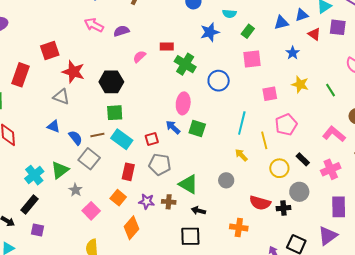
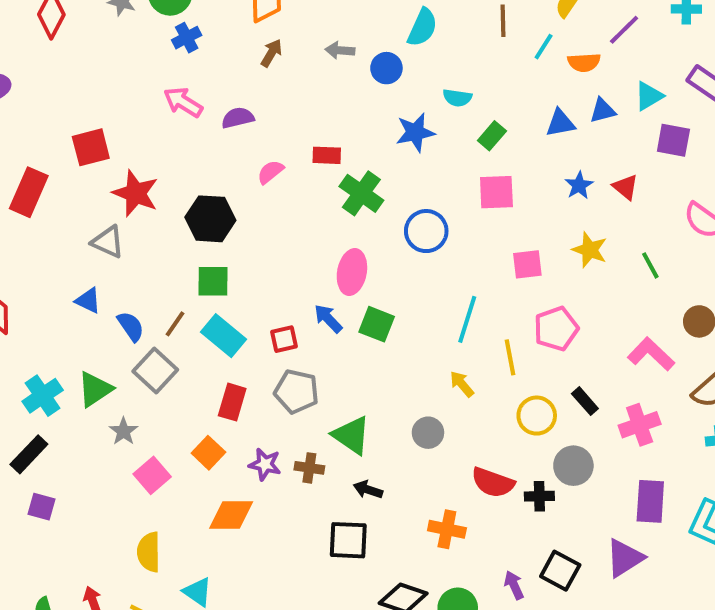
red triangle: (314, 34) -> (625, 187), moved
brown line: (97, 135) -> (175, 324), turned -48
orange diamond: (132, 228) -> (231, 515), turned 45

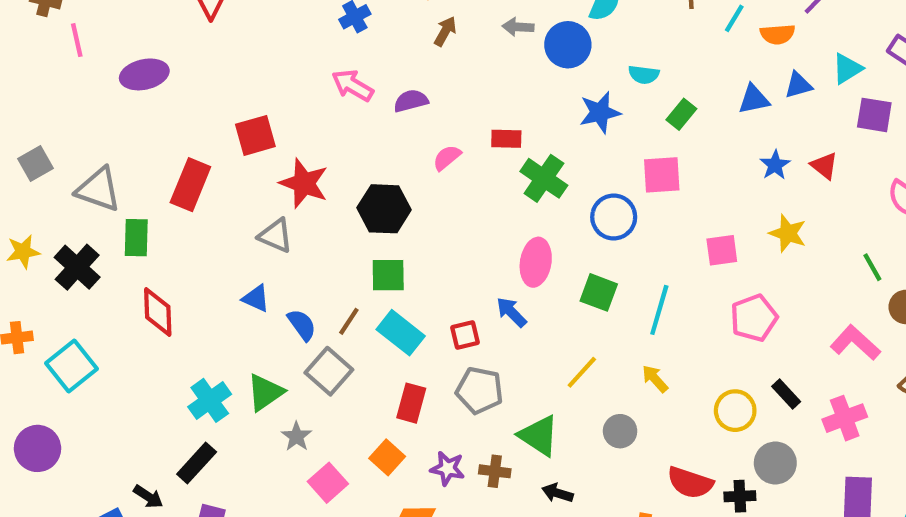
blue circle: (386, 68) -> (568, 45), size x1.4
pink square: (496, 192) -> (662, 175), moved
green line: (650, 265) -> (872, 267), moved
green square: (377, 324) -> (599, 292), moved
yellow line: (510, 357) -> (582, 372), moved, turned 54

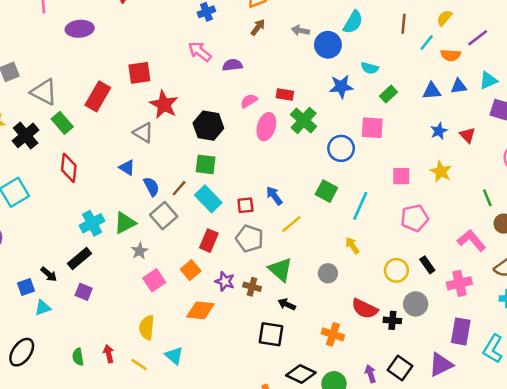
green rectangle: (136, 238) -> (62, 123), turned -50
pink ellipse: (536, 262) -> (266, 127), moved
yellow line: (582, 372) -> (291, 224), moved

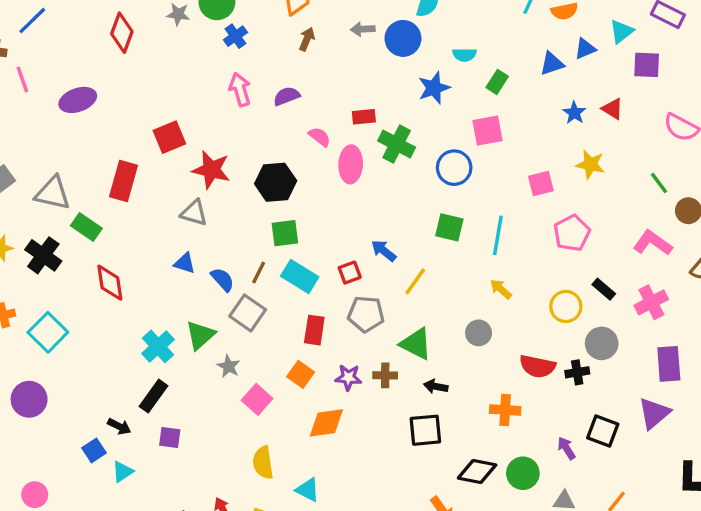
pink arrow: (200, 51) -> (240, 90), turned 50
pink semicircle: (249, 101) -> (320, 137), turned 84

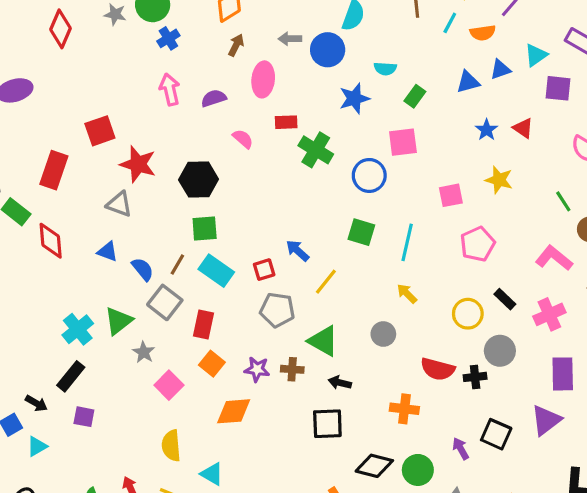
pink ellipse: (351, 164) -> (263, 79), moved
red diamond: (110, 283) -> (51, 241), moved
red rectangle: (314, 330) -> (204, 324), moved

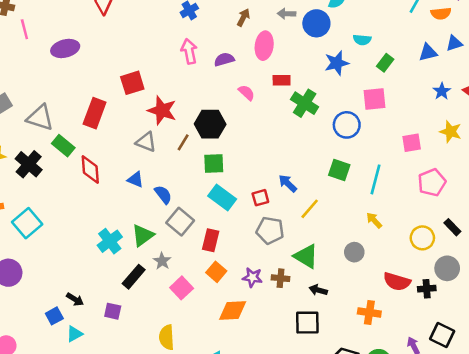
brown line: (177, 265) -> (183, 142), moved
black rectangle: (71, 376) -> (134, 277), moved
yellow semicircle: (171, 446) -> (167, 337), moved

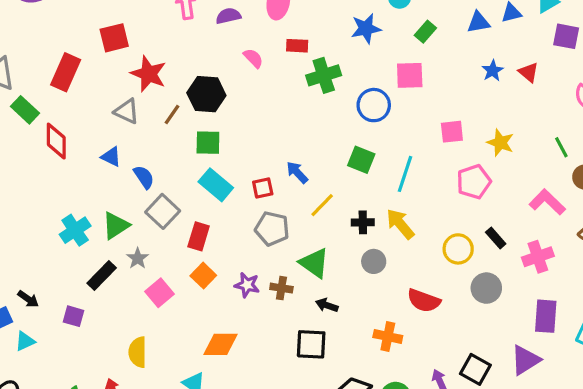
green cross: (305, 103) -> (324, 75), turned 36
yellow star: (451, 132) -> (500, 143), moved
yellow arrow: (374, 220) -> (400, 224), size x1.5
black cross: (427, 289) -> (363, 222), moved
orange diamond: (233, 310) -> (220, 344), moved

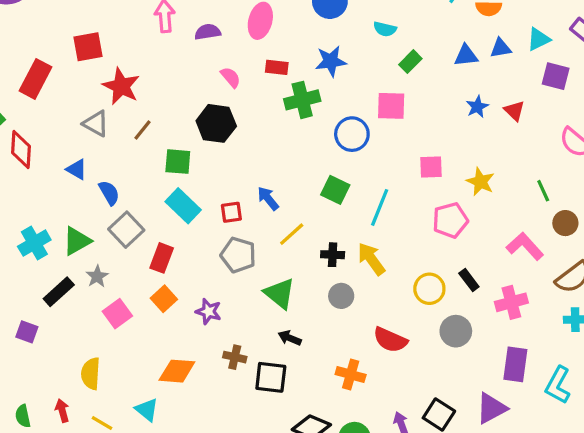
blue star: (366, 28) -> (331, 61), moved
black hexagon: (206, 94) -> (216, 123), moved
brown cross: (281, 288) -> (235, 357), moved

